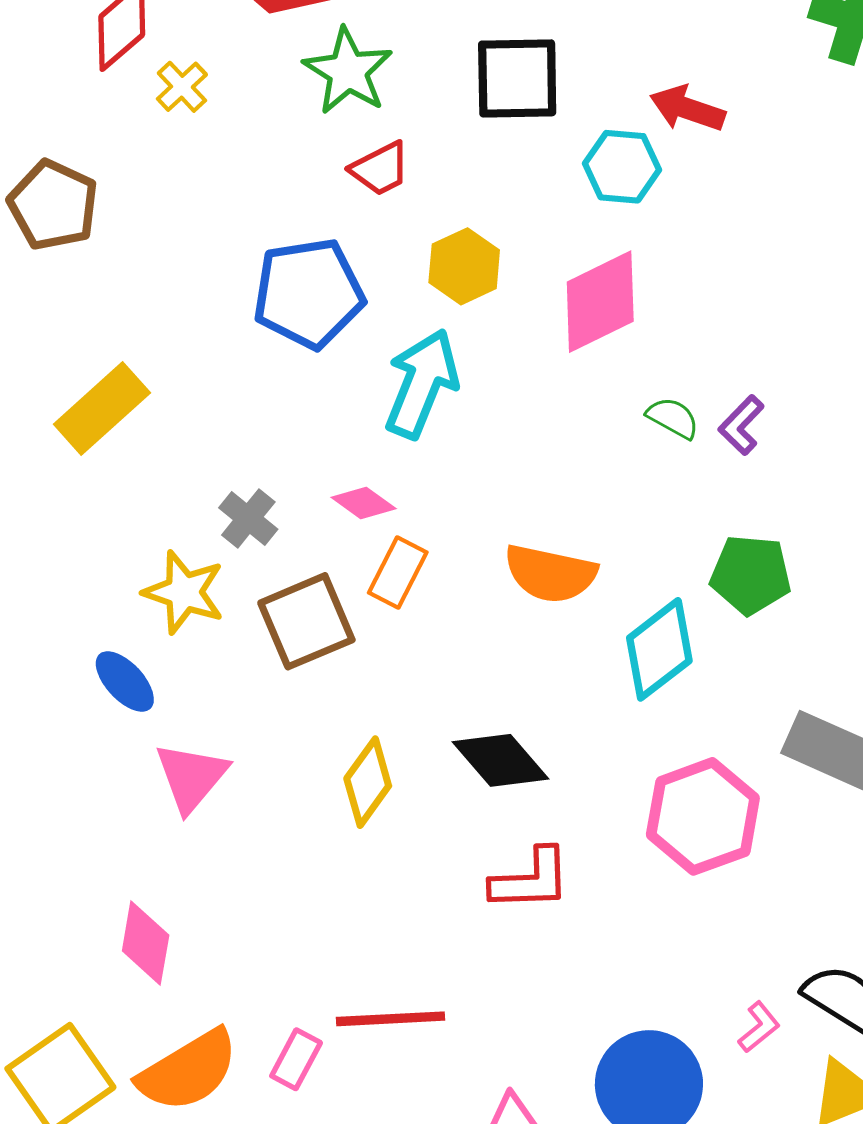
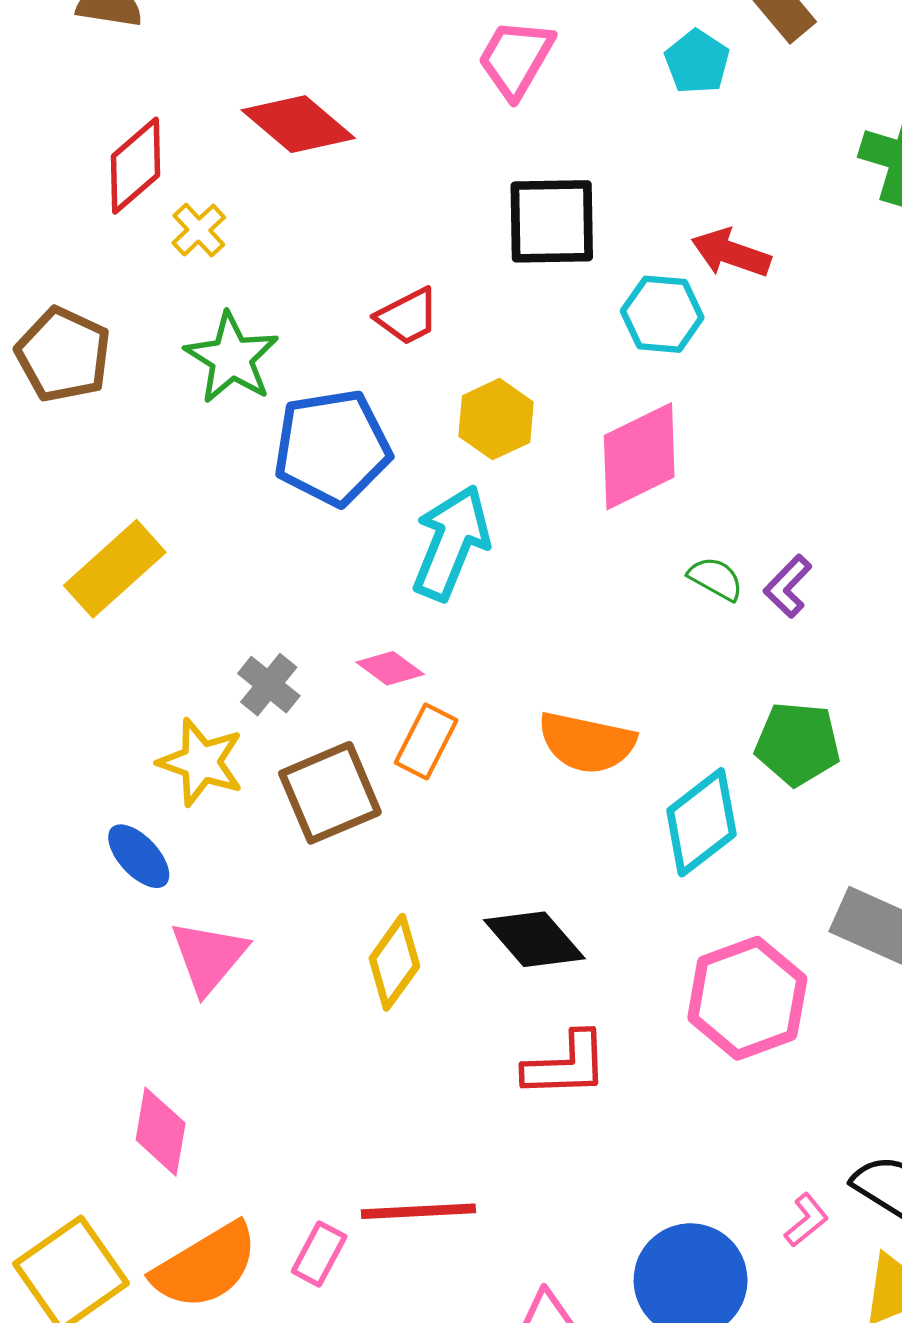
green star: (348, 71) -> (232, 358), moved

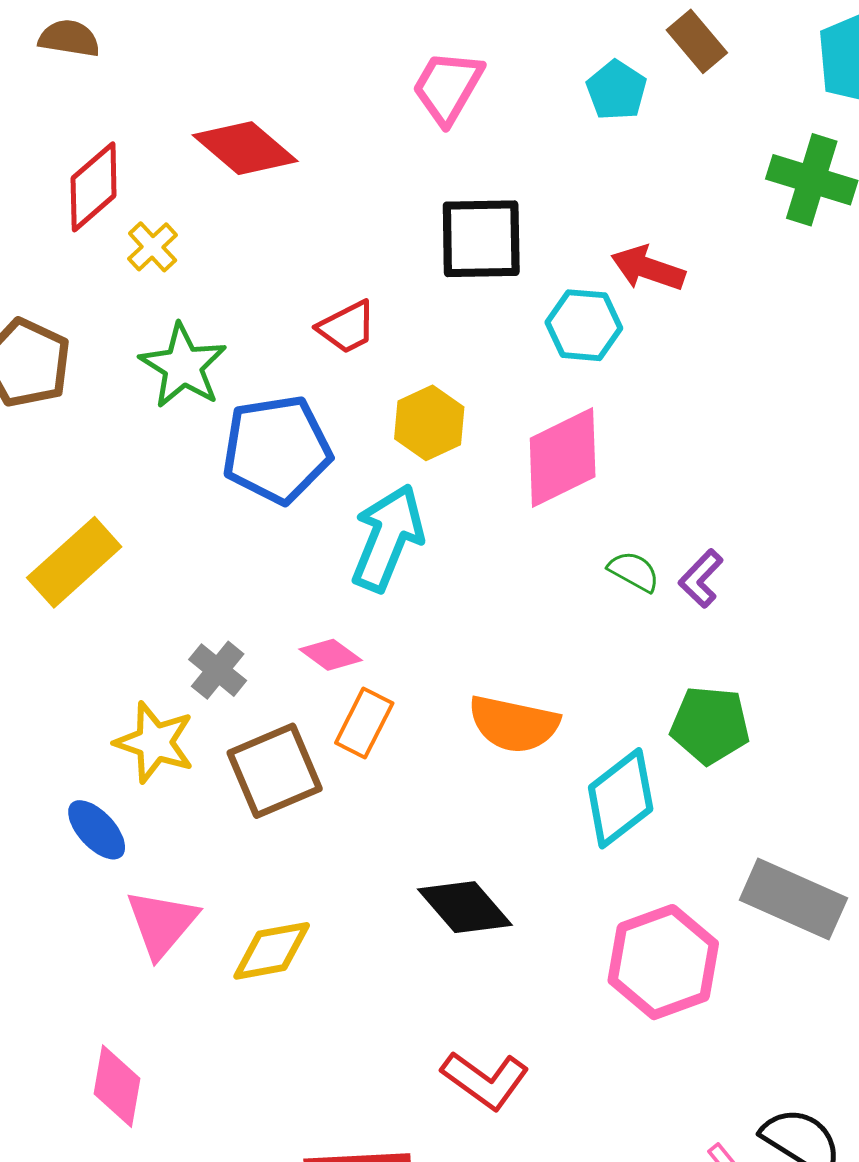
yellow diamond: (394, 962) -> (272, 951), moved, turned 44
red L-shape: (566, 1065) -> (485, 1080), moved, turned 38

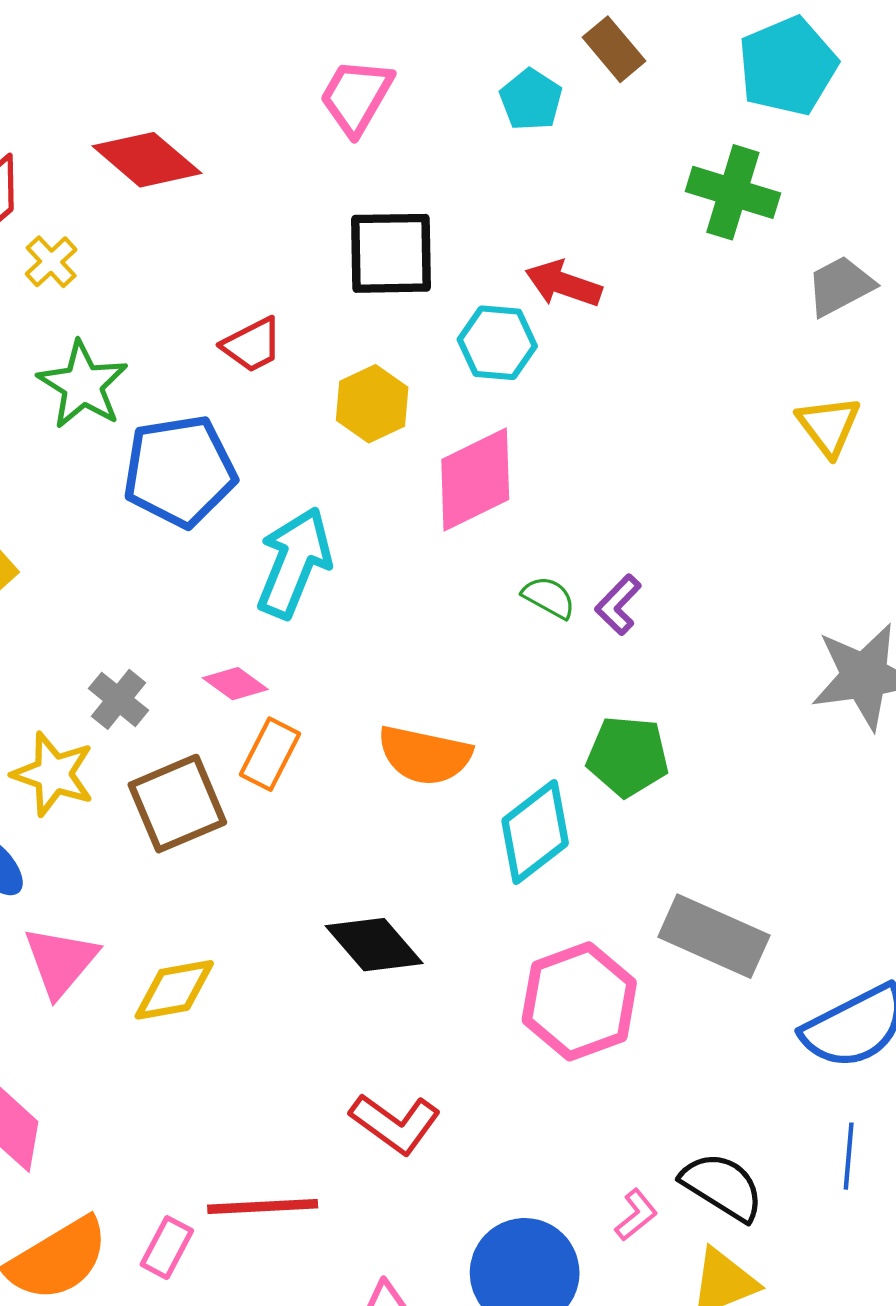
yellow hexagon: (429, 423) -> (372, 404), moved

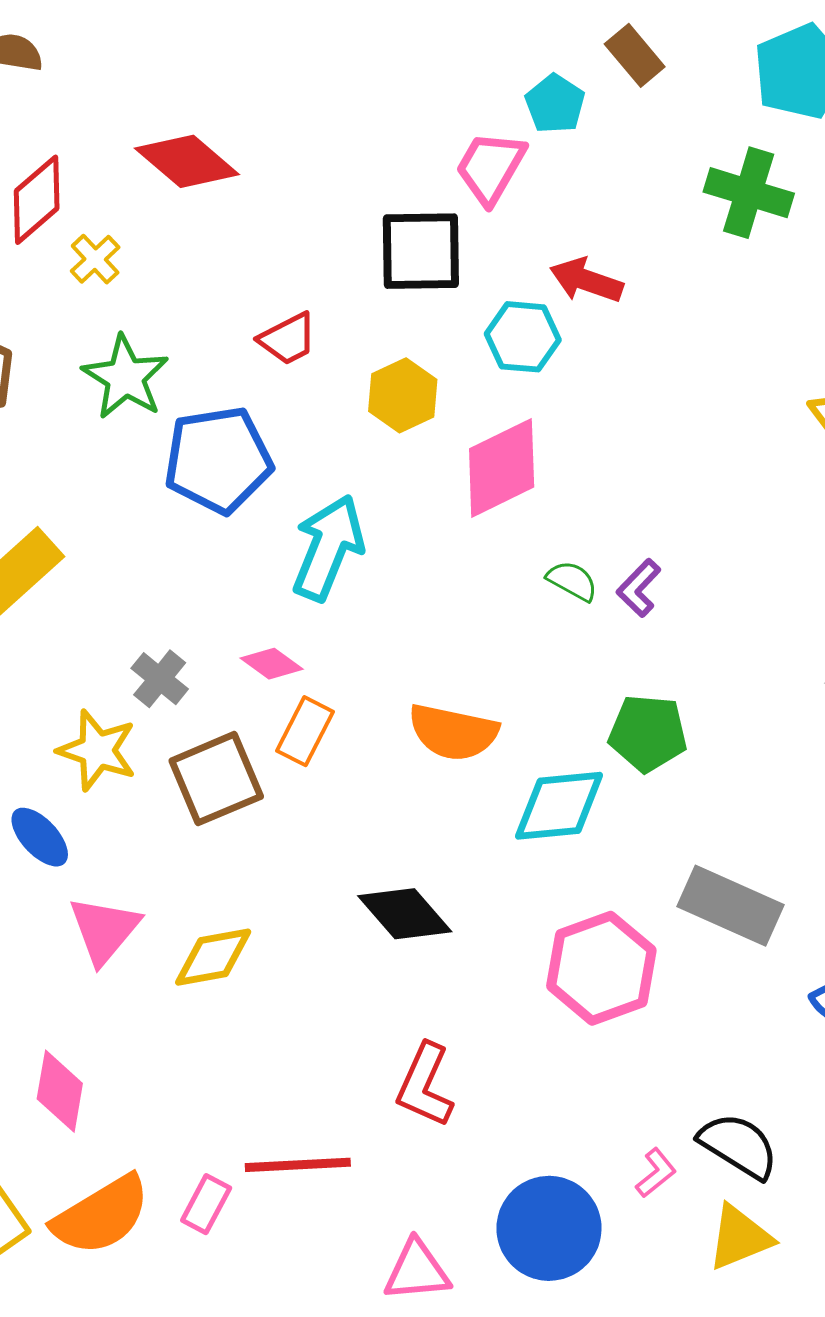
pink trapezoid: (356, 97) -> (490, 167), moved
cyan diamond: (535, 832) -> (559, 806), turned 32
red L-shape: (395, 1123) -> (425, 1085), turned 78

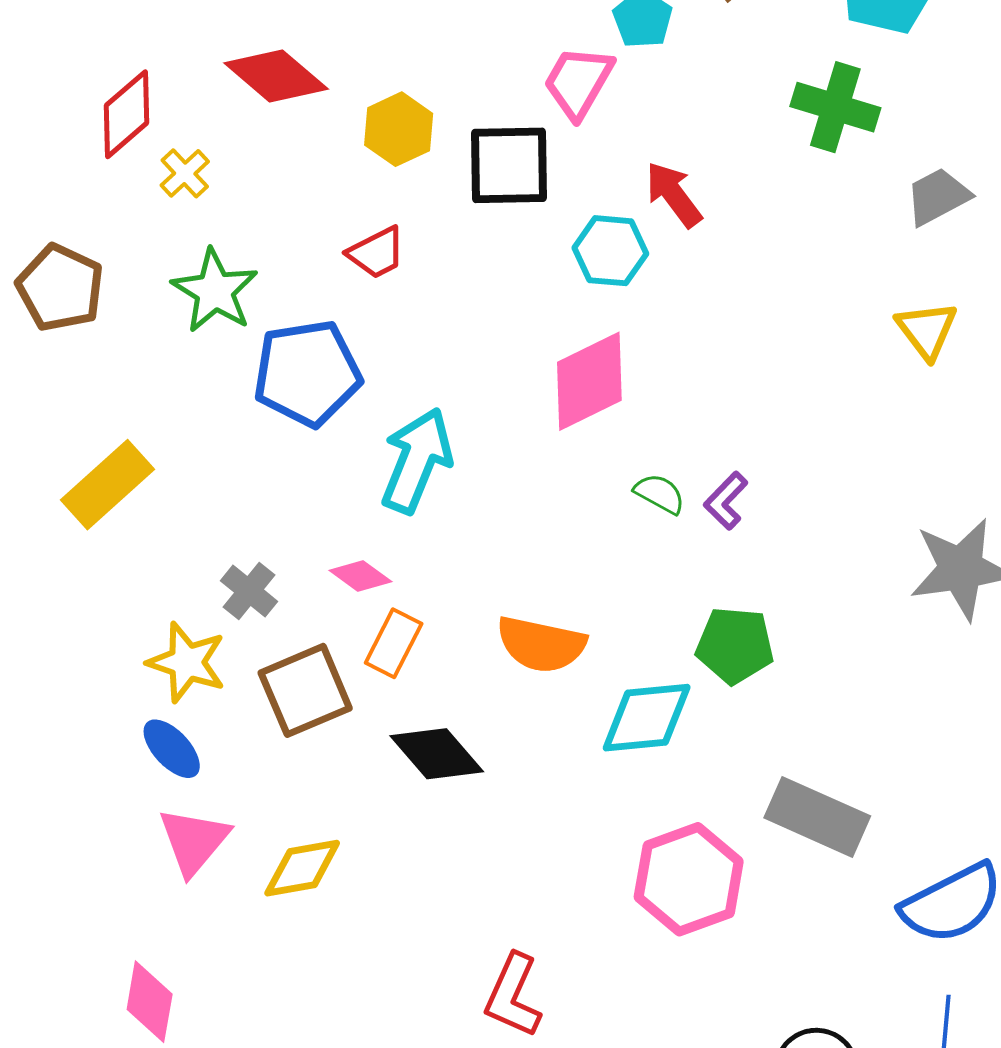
red arrow: (586, 280) -> (674, 194), turned 34
yellow hexagon: (403, 395) -> (399, 129), moved
blue ellipse: (40, 837) -> (172, 749), moved
black diamond: (405, 914) -> (437, 754), moved

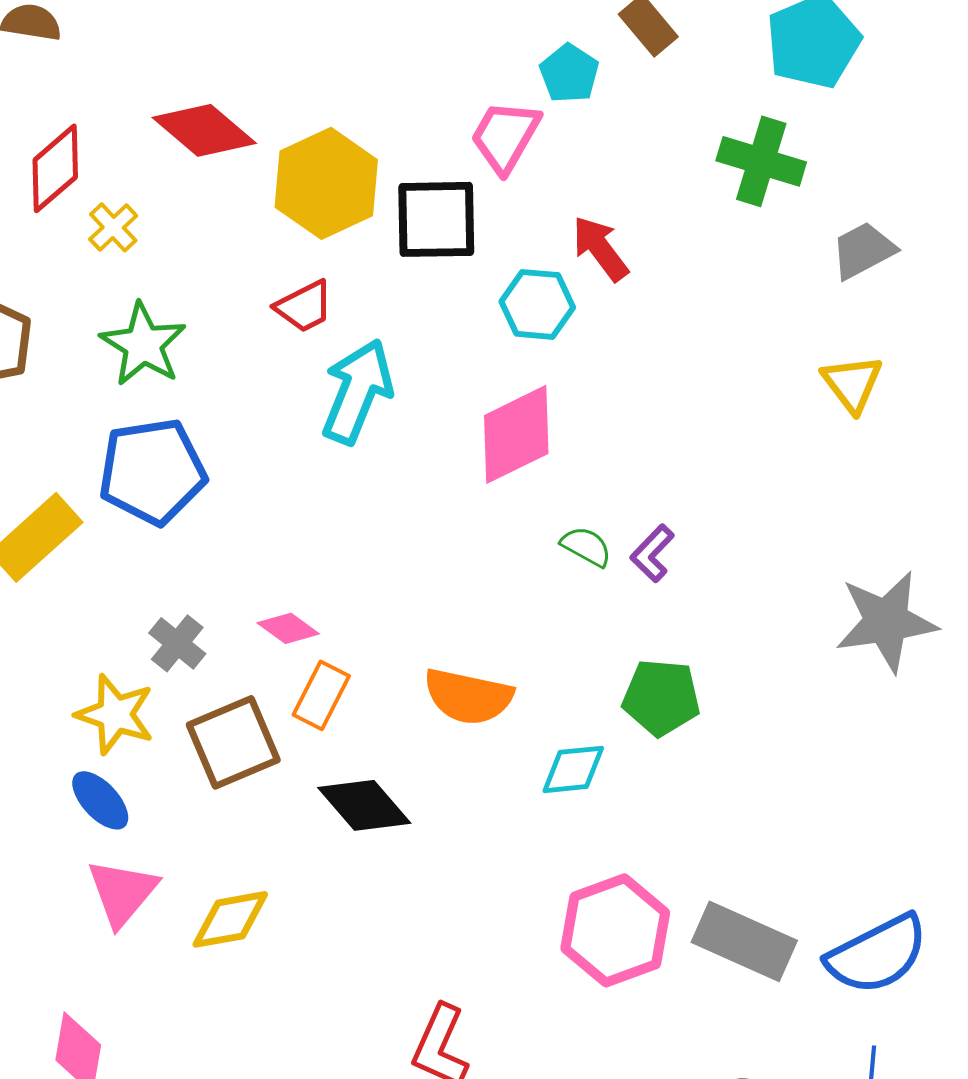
yellow hexagon: (399, 129) -> (326, 183), size x1.5
blue pentagon: (307, 373) -> (152, 471), moved
cyan arrow: (417, 461) -> (357, 391), moved
cyan diamond: (647, 718) -> (573, 769), size x0.7
gray rectangle: (817, 817) -> (744, 941), moved

